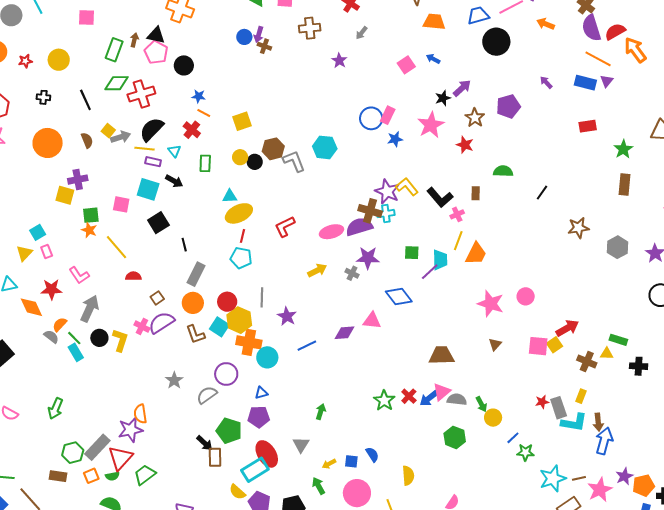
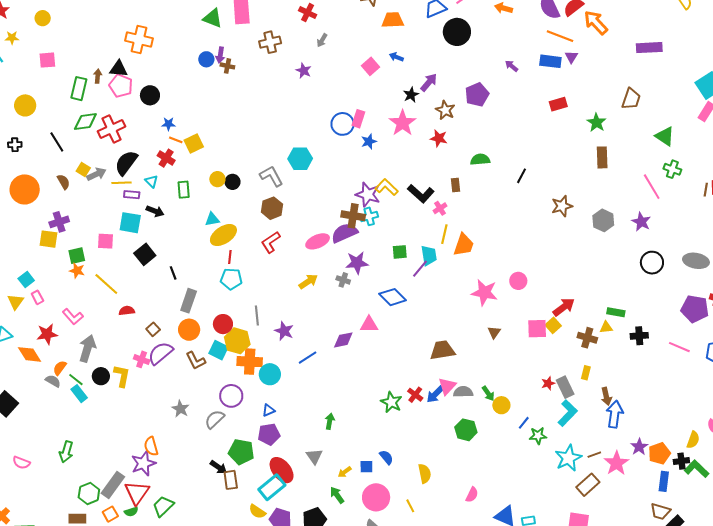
yellow square: (242, 121) -> (194, 144), moved
brown hexagon: (273, 149) -> (272, 208), moved
cyan L-shape: (574, 422) -> (568, 413), moved, turned -48

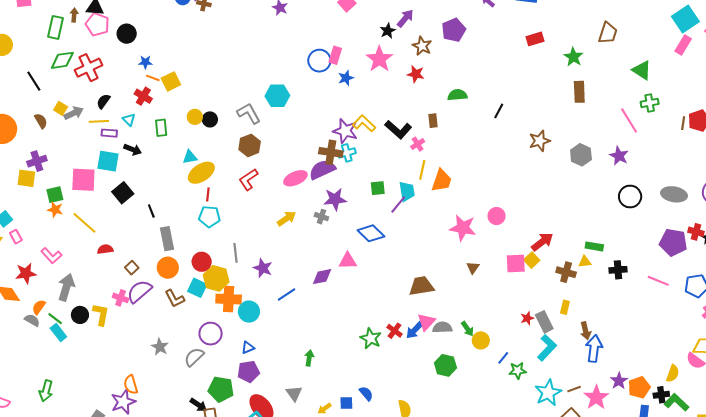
black semicircle: (126, 163) -> (103, 101), size x0.6
green cross: (672, 169) -> (650, 103), turned -30
pink square: (106, 241) -> (83, 180), size x1.5
gray rectangle: (189, 301) -> (167, 239), turned -30

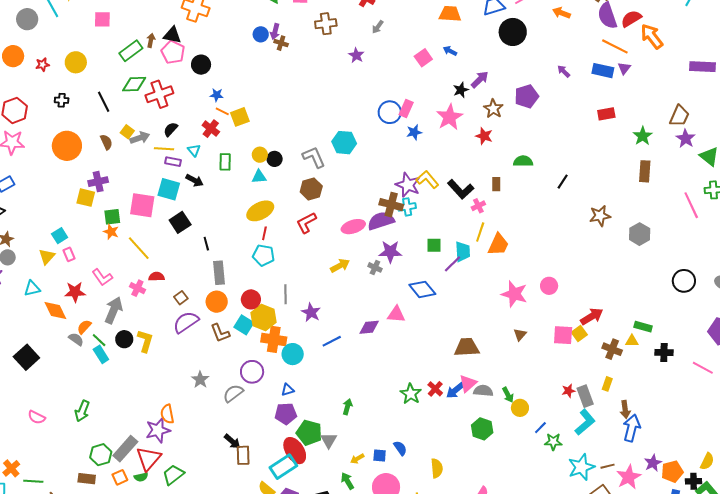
green rectangle: (55, 27) -> (131, 51), turned 35
purple star: (619, 156) -> (686, 139), moved
cyan triangle: (190, 157) -> (259, 177), moved
pink cross: (121, 298) -> (137, 288), moved
green pentagon: (221, 389) -> (309, 433), moved

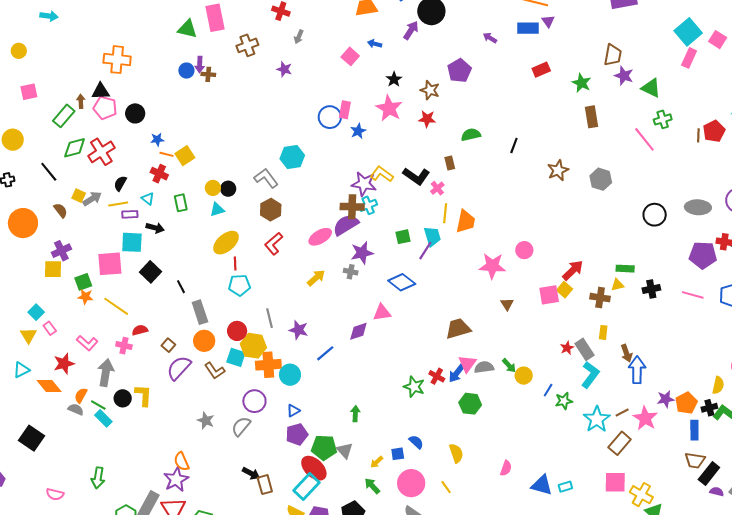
purple arrow: (480, 79) -> (411, 30), moved
green hexagon: (482, 429) -> (470, 404), moved
purple star: (653, 463) -> (666, 399), turned 30

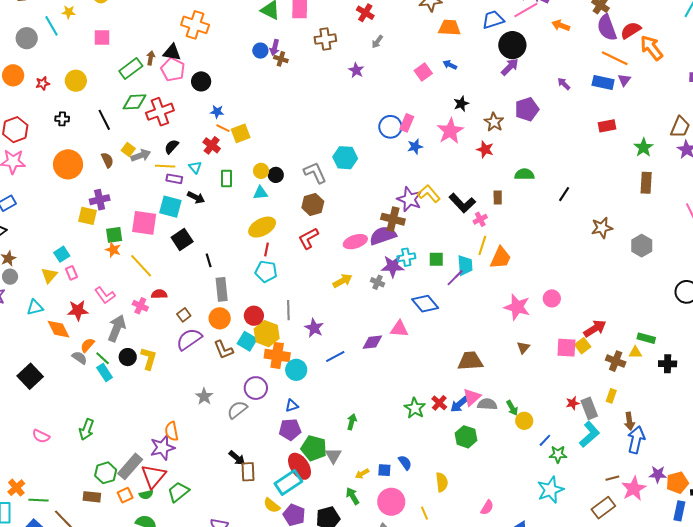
purple arrow: (411, 30) -> (510, 67), moved
cyan cross: (368, 205) -> (406, 257), moved
cyan star: (597, 419) -> (550, 490), moved

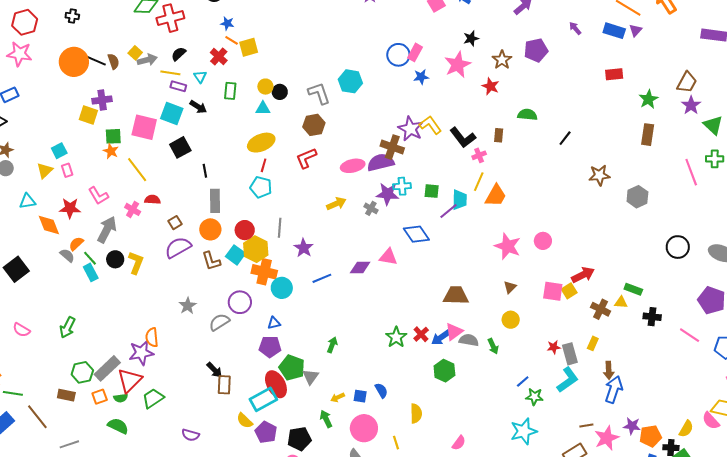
black line: (104, 120) -> (95, 60), moved, turned -45
yellow circle: (524, 421) -> (511, 320), moved

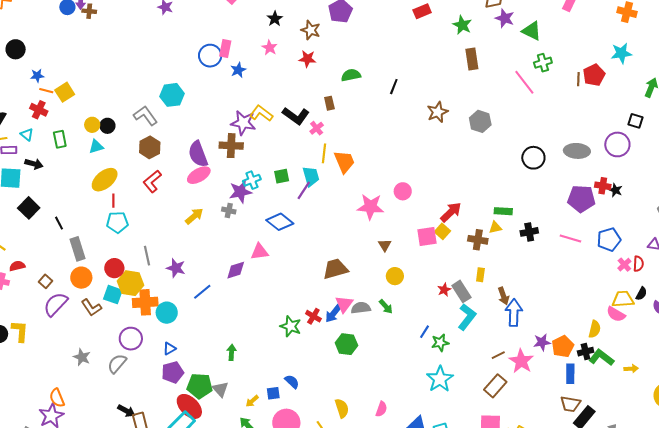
pink star: (458, 65) -> (270, 48), size x0.6
purple semicircle: (381, 162) -> (198, 154), moved, turned -80
orange trapezoid: (496, 196) -> (344, 162), turned -35
yellow semicircle: (416, 413) -> (342, 408), moved

